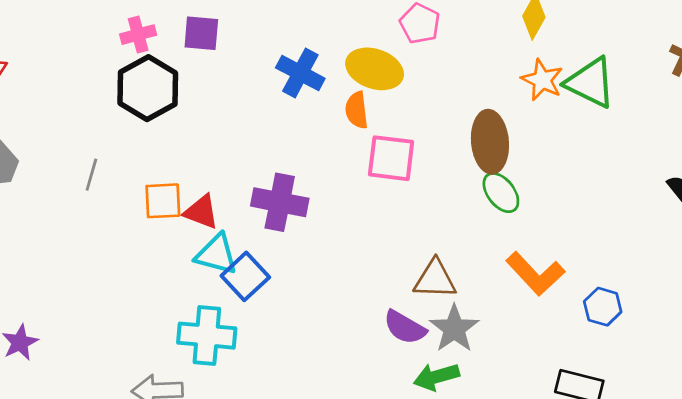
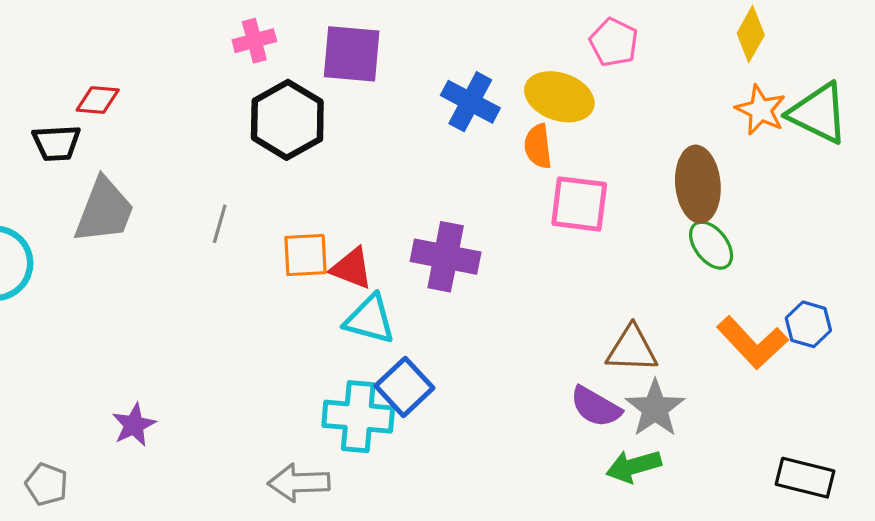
purple square: (201, 33) -> (352, 54), size x1.4
pink cross: (138, 35) -> (254, 41), moved
blue square: (245, 276) -> (404, 387), moved
blue hexagon: (603, 307) -> (808, 324), moved

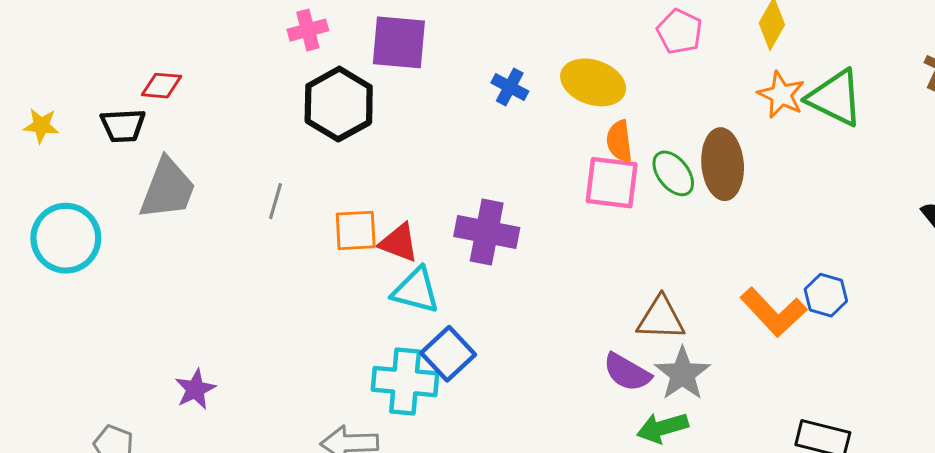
pink pentagon: (614, 42) -> (679, 32), moved
blue cross: (470, 102) -> (510, 87), size x0.7
orange semicircle: (538, 146) -> (619, 141), moved
green ellipse: (711, 245) -> (673, 173), moved

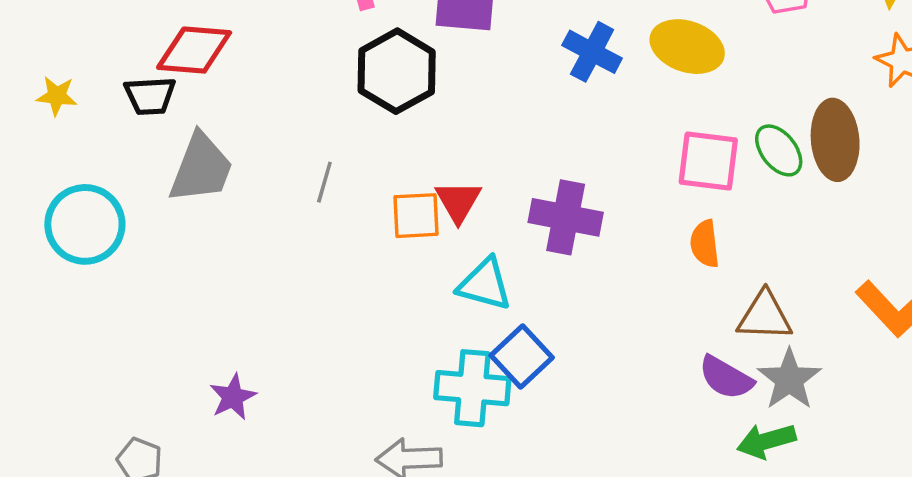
red diamond: (161, 86) -> (194, 50), size x1.6
blue cross: (510, 87) -> (592, 52), size x1.4
orange semicircle: (619, 141) -> (705, 244), moved
red triangle: (399, 243) -> (458, 202), moved, turned 39

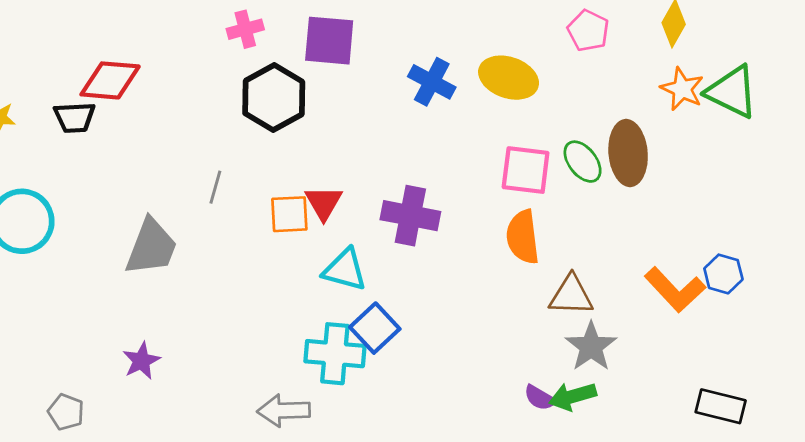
gray trapezoid: (201, 168) -> (151, 247), moved
orange semicircle: (705, 244) -> (523, 237), size x1.4
purple semicircle: (726, 378) -> (540, 398), moved, size x0.7

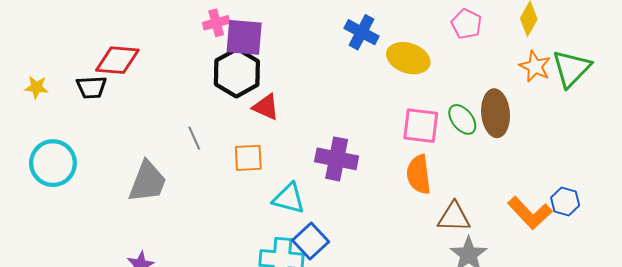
purple square: (329, 41) -> (244, 37), moved
blue cross: (432, 82) -> (362, 32), moved
green triangle: (732, 92) -> (571, 69), turned 48
gray line: (215, 187) -> (194, 138), turned -40
red triangle: (324, 203) -> (266, 107), moved, turned -36

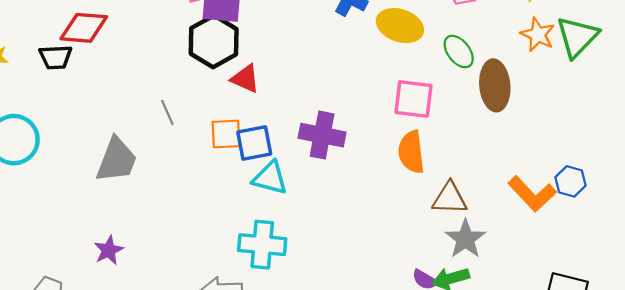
green ellipse: (462, 119) -> (459, 52), moved
blue square: (311, 241) -> (254, 143), moved, turned 32

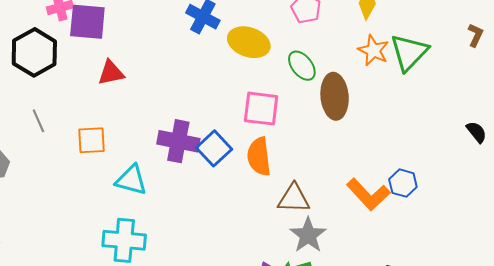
black hexagon: (214, 41) -> (34, 52), moved
red triangle: (245, 79) -> (111, 73), moved, turned -36
blue square: (254, 143) -> (214, 148), moved, turned -32

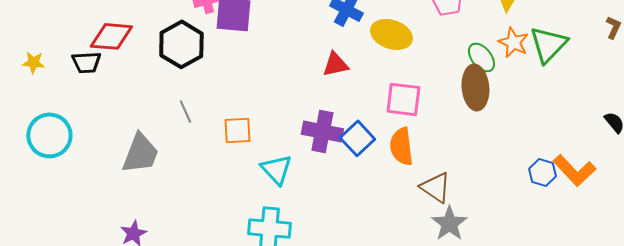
green ellipse: (302, 66) -> (481, 57), moved
red triangle: (111, 73) -> (335, 64), moved
cyan triangle: (131, 180) -> (276, 169), turned 32
orange L-shape: (368, 194) -> (574, 170), moved
brown triangle: (294, 198) -> (435, 187), turned 32

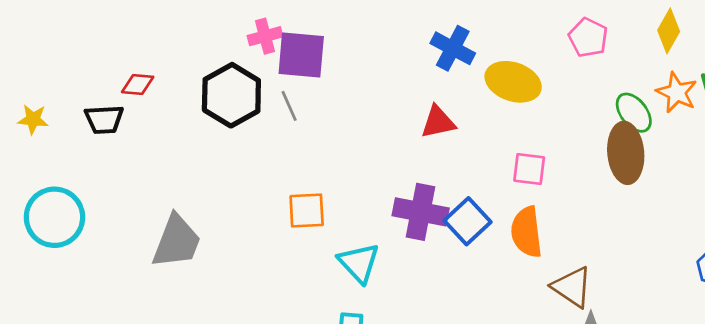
red diamond: (111, 36) -> (138, 84), size x0.6
pink square: (403, 99) -> (529, 169), size x0.7
gray line: (185, 111) -> (289, 106), moved

